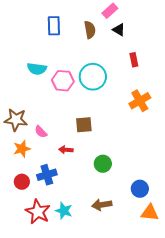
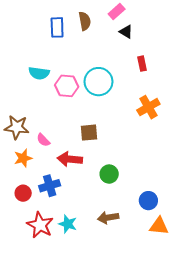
brown semicircle: (90, 30) -> (85, 21), moved
red arrow: (66, 150) -> (70, 159), size x1.6

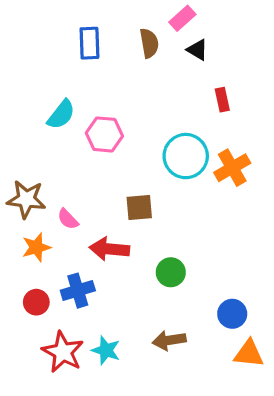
brown semicircle: (85, 21) -> (149, 43), moved
cyan semicircle: (39, 73) -> (61, 115), turned -60
cyan circle: (98, 82) -> (186, 156), moved

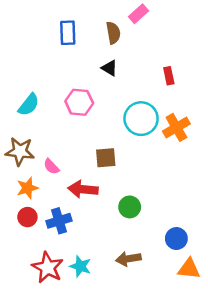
black triangle: (197, 50) -> (109, 68), moved
cyan semicircle: (61, 115) -> (29, 105), moved
red circle: (36, 302) -> (27, 217), moved

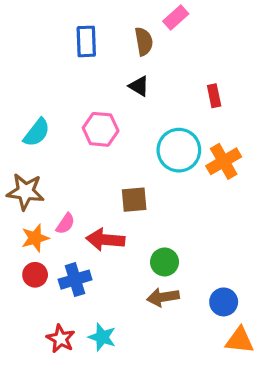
pink semicircle: (51, 167) -> (65, 224), moved, turned -102
brown arrow: (128, 259) -> (163, 297), moved
red star: (48, 268) -> (61, 339), size x0.7

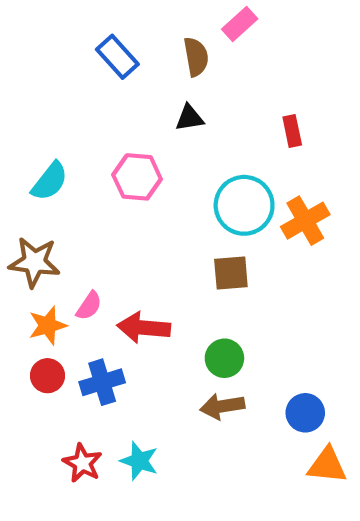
blue rectangle: (86, 41) -> (117, 57), turned -40
black triangle: (139, 86) -> (189, 118), turned -40
brown square: (134, 200) -> (231, 273), moved

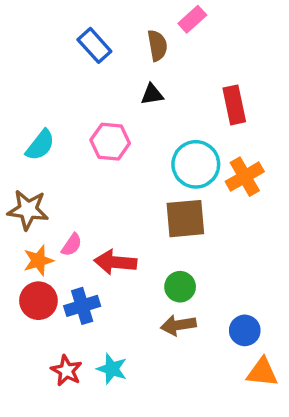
red rectangle: (292, 131) -> (234, 105), size x1.5
brown square: (231, 273) -> (185, 219), size x1.4
red circle: (48, 376) -> (38, 301), size x1.4

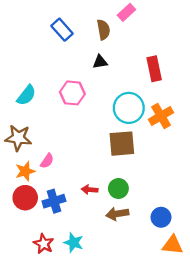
red arrow: (115, 262) -> (90, 190), moved, size x0.6

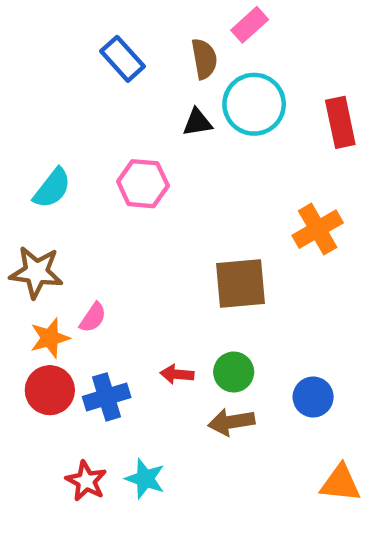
red rectangle: (154, 69) -> (340, 122), moved
cyan circle: (129, 108) -> (254, 104), moved
blue circle: (161, 217) -> (313, 397), moved

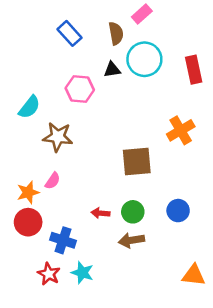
pink hexagon: (143, 184) -> (80, 89), moved
brown star: (36, 272) -> (58, 137), moved
blue cross: (107, 397) -> (63, 240), moved, turned 35
blue circle: (313, 397) -> (178, 211), moved

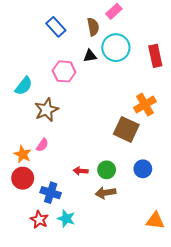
brown star: (58, 137) -> (46, 110), turned -30
brown square: (137, 161) -> (126, 129), moved, turned 30
orange star: (28, 192) -> (23, 154), turned -30

